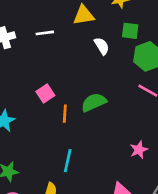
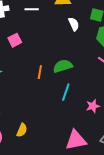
pink square: (45, 93) -> (15, 40), moved
cyan line: (68, 161) -> (66, 92), moved

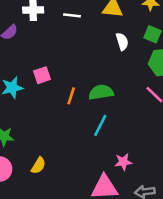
pink square: (15, 40) -> (42, 75), moved
pink star: (93, 106) -> (123, 162), moved

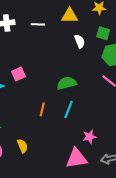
orange line: (71, 96) -> (42, 109), moved
yellow semicircle: (38, 165) -> (22, 146), turned -48

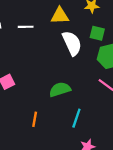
white semicircle: (80, 41) -> (72, 43), size x1.6
cyan line: (69, 110) -> (76, 118), moved

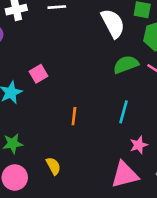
green semicircle: (60, 89) -> (126, 64), moved

